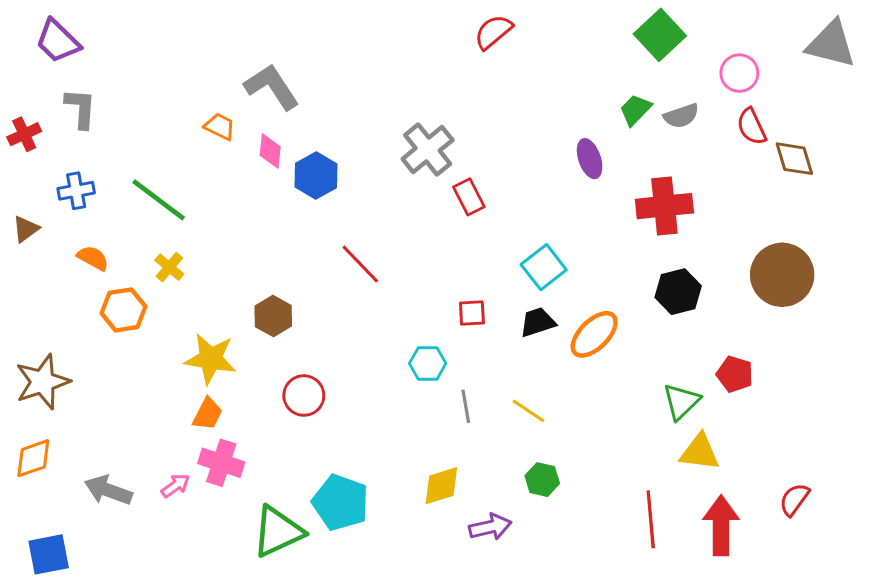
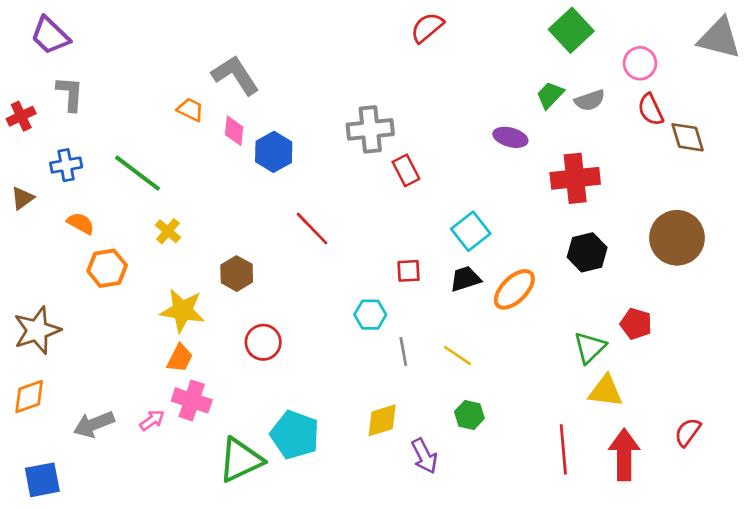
gray cross: (428, 149) -> (370, 129), turned 33
purple ellipse: (590, 159) -> (510, 137), turned -56
yellow cross: (169, 267) -> (168, 231), moved
gray arrow: (108, 490) -> (94, 424), turned -42
purple arrow: (490, 527) -> (424, 456), turned 76

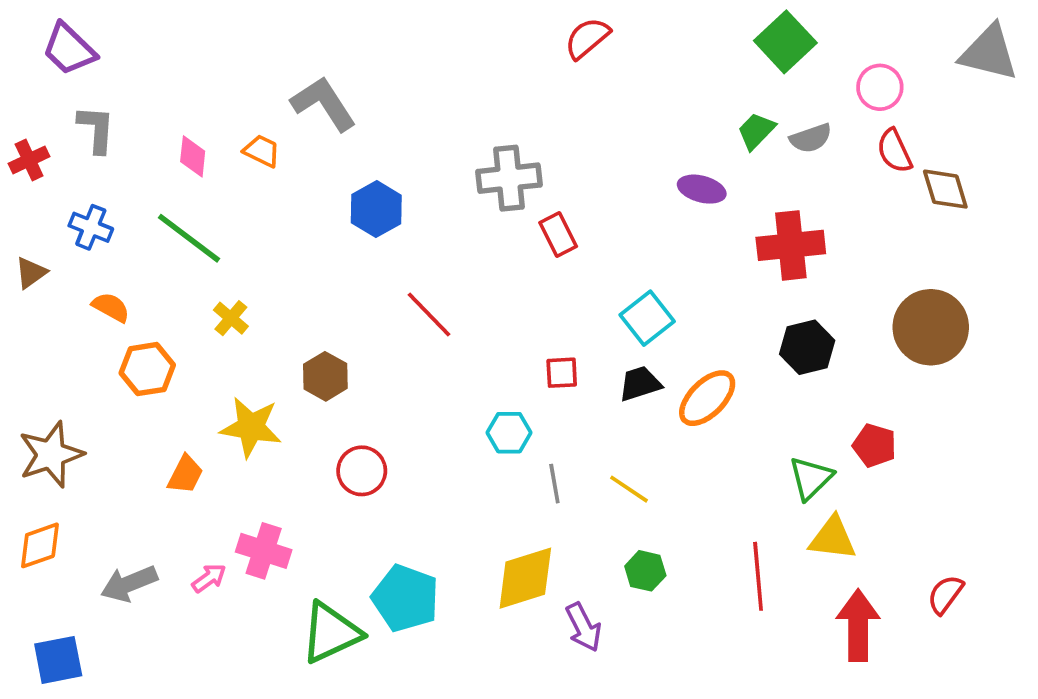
pink diamond: (234, 131) -> (193, 156), moved
blue cross: (66, 165) -> (91, 227), turned 32
orange trapezoid: (180, 358) -> (185, 475), moved
yellow diamond: (382, 420) -> (525, 578), size x1.4
red line: (563, 449) -> (758, 576), moved

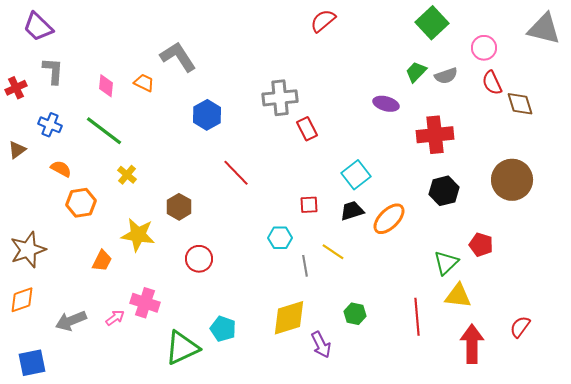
yellow line: (629, 489) -> (333, 252), moved
cyan pentagon: (405, 598) -> (223, 329), size x0.7

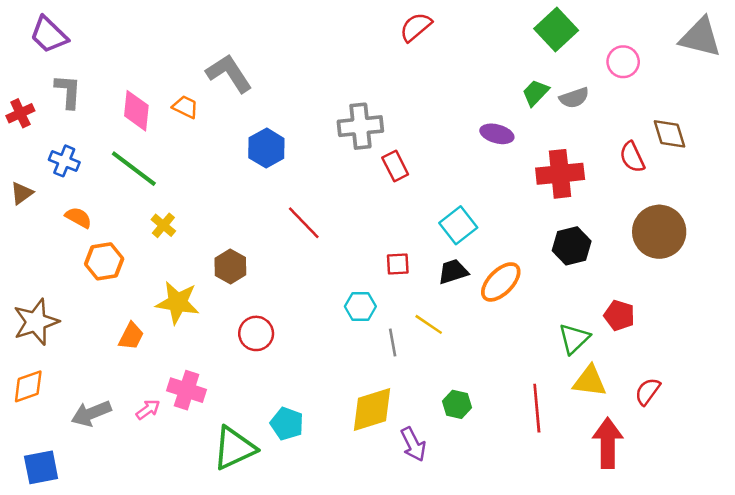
red semicircle: (492, 83) -> (632, 157), moved
pink diamond: (106, 86) -> (136, 111), size x1.4
red semicircle: (520, 327) -> (648, 391), moved

